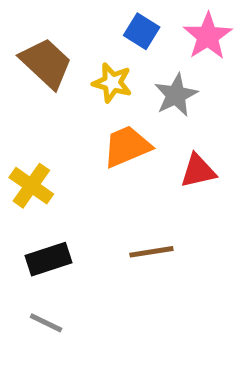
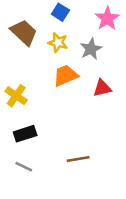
blue square: (142, 31) -> (60, 12), moved
brown line: (151, 252) -> (78, 159), moved

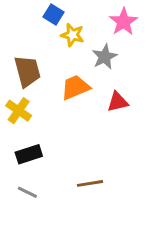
blue square: (60, 12) -> (54, 14), moved
brown trapezoid: (24, 32) -> (27, 71), moved, turned 32
yellow star: (58, 43) -> (72, 35), moved

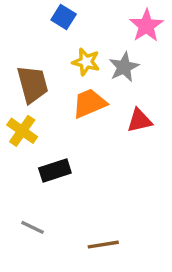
yellow star: (72, 35) -> (86, 62), moved
black rectangle: (29, 154) -> (55, 170), moved
brown line: (90, 183) -> (103, 245), moved

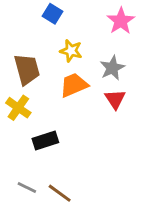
gray star: (124, 67) -> (112, 68), moved
red triangle: (139, 120) -> (115, 99), turned -50
brown line: (103, 245) -> (60, 193), moved, turned 45

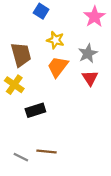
orange trapezoid: (74, 85) -> (58, 67), turned -30
gray line: (27, 187) -> (21, 157), moved
brown line: (60, 193) -> (47, 152), turned -30

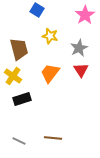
orange trapezoid: (58, 67) -> (50, 73), moved
black rectangle: (35, 110) -> (22, 99), moved
brown line: (47, 152) -> (53, 138), moved

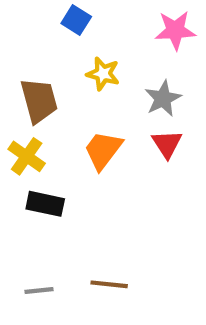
pink star: (85, 15) -> (175, 30), turned 30
black rectangle: (22, 99) -> (45, 204), turned 30
gray line: (19, 141) -> (39, 291), turned -32

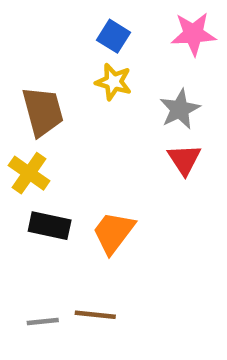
blue square: (76, 20) -> (114, 36), moved
orange trapezoid: (103, 150) -> (114, 233), moved
brown line: (109, 284) -> (95, 315), moved

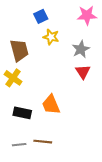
blue square: (114, 36) -> (41, 16), moved, turned 32
black rectangle: (50, 226) -> (22, 113), moved
orange trapezoid: (114, 233) -> (51, 105), turned -60

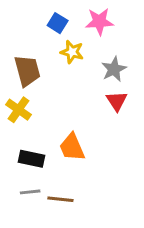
pink star: (87, 15) -> (99, 22), moved
blue square: (41, 16) -> (58, 23), turned -32
gray line: (19, 145) -> (30, 192), moved

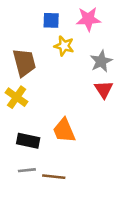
blue square: (58, 23) -> (51, 20), turned -30

